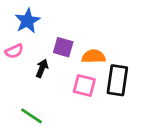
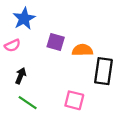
black arrow: (42, 68) -> (21, 76), moved
pink square: (84, 86) -> (74, 100), moved

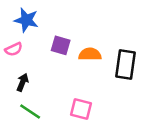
blue star: (24, 19) -> (26, 20), turned -30
black rectangle: (103, 71) -> (125, 64), moved

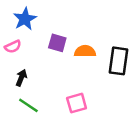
blue star: (26, 20) -> (25, 19), turned 30
pink square: (81, 109) -> (77, 103), turned -30

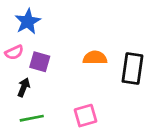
purple square: (57, 43) -> (40, 62), moved
green line: (28, 105) -> (32, 118), turned -45

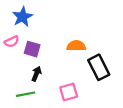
black rectangle: (132, 69) -> (99, 67), moved, turned -35
black arrow: (24, 87) -> (36, 74), moved

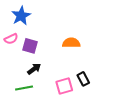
black rectangle: (99, 67) -> (83, 79), moved, size x0.6
black arrow: (36, 74) -> (34, 69), turned 32

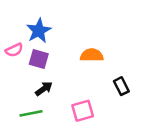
blue star: (21, 16) -> (39, 31), moved
black rectangle: (83, 79) -> (121, 86), moved

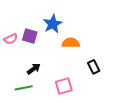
blue star: (39, 31) -> (53, 24), moved
purple square: (39, 59) -> (30, 36), moved

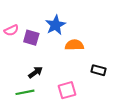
pink semicircle: (11, 39) -> (11, 30), moved
black rectangle: (94, 67) -> (99, 70), turned -48

